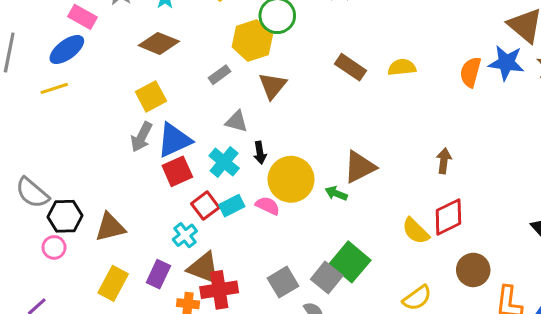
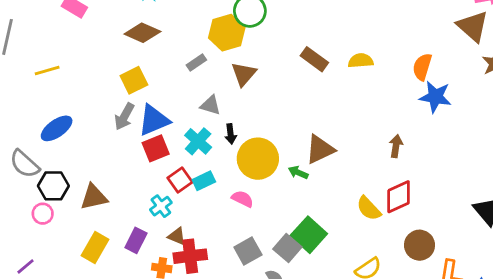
blue ellipse: (67, 50) -> (57, 128), moved
blue star: (506, 63) -> (435, 97), moved
pink semicircle: (268, 206) -> (243, 199), moved
brown triangle: (204, 268) -> (177, 236), size x0.6

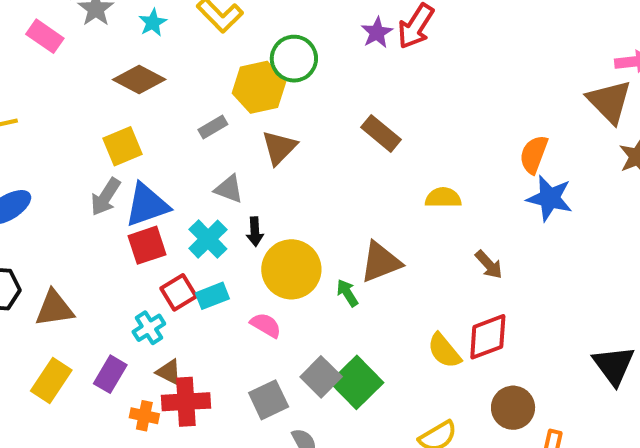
yellow semicircle: (361, 61) -> (443, 198), moved
brown arrow: (396, 146) -> (489, 265), turned 125
green arrow: (298, 173) -> (347, 293), turned 30
gray square: (287, 248) -> (321, 377), moved

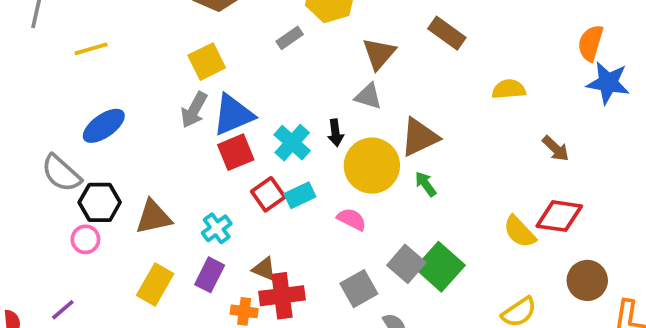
brown triangle: (279, 148) -> (379, 54), moved
gray triangle: (229, 189) -> (368, 96), moved
brown triangle: (381, 262) -> (419, 137), moved
cyan cross: (149, 328) -> (217, 228), moved
red diamond: (488, 337) -> (559, 216), turned 33

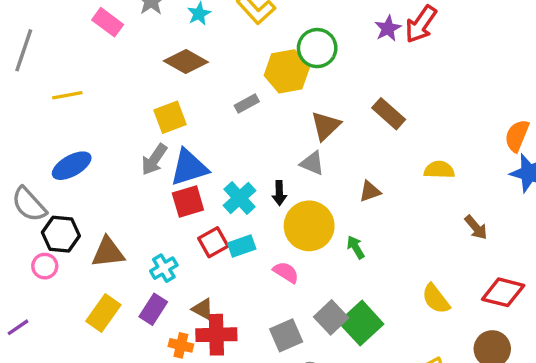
brown triangle: (419, 137) -> (370, 191), moved, size x0.6
red diamond: (559, 216) -> (503, 292), moved

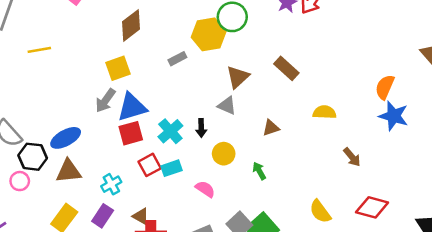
brown diamond: (186, 61) -> (131, 25), turned -68
blue ellipse: (72, 166) -> (66, 138), moved
yellow circle: (309, 226) -> (224, 154), size x0.6

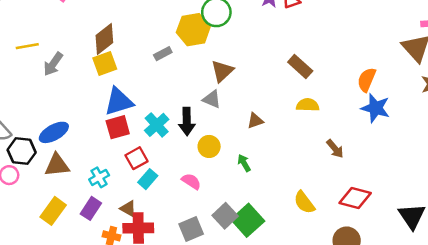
brown diamond: (131, 25) -> (104, 39), moved
brown rectangle: (286, 68) -> (300, 67), moved
gray arrow: (105, 100) -> (53, 64), moved
black arrow: (201, 128) -> (187, 121), size x1.5
cyan rectangle: (172, 168) -> (148, 179), moved, turned -30

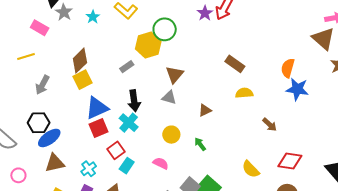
yellow line: (27, 46) -> (26, 56), moved
black arrow: (187, 121) -> (134, 101), moved
black hexagon: (22, 151) -> (39, 123), moved

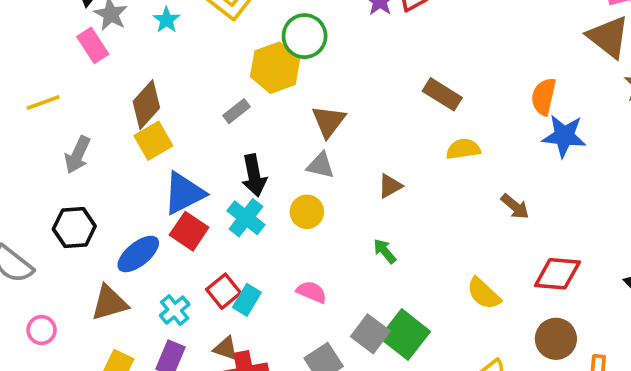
pink rectangle: (40, 28) -> (93, 45), moved, turned 30
red square: (98, 128) -> (189, 231), turned -30
yellow circle: (171, 135) -> (307, 212), moved
blue ellipse: (49, 138) -> (138, 254), moved
red square: (116, 150) -> (224, 291), moved

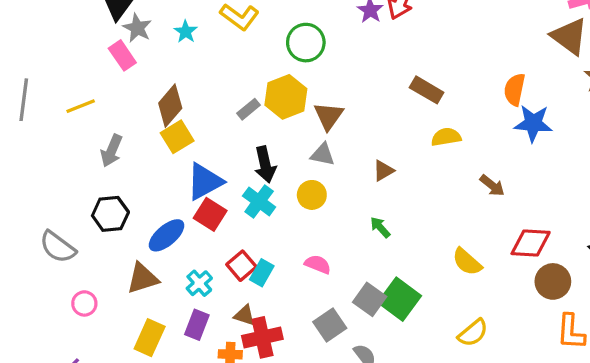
yellow hexagon: (275, 68) -> (286, 97), moved
brown circle: (556, 339) -> (553, 281), moved

